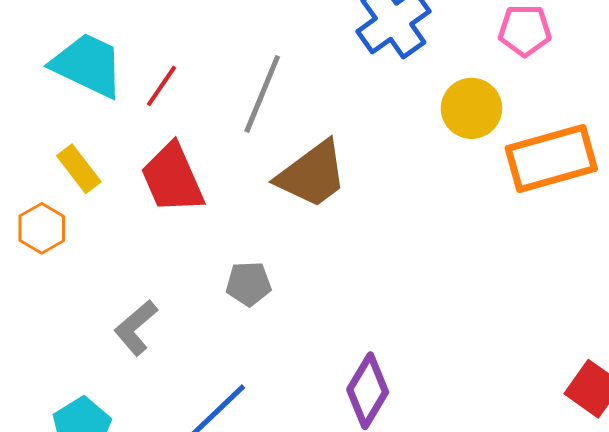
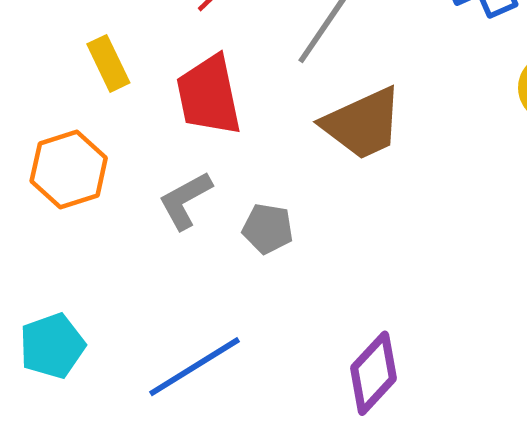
orange hexagon: (42, 228) -> (69, 169), moved, size x1.4
gray L-shape: (136, 328) -> (185, 200), moved

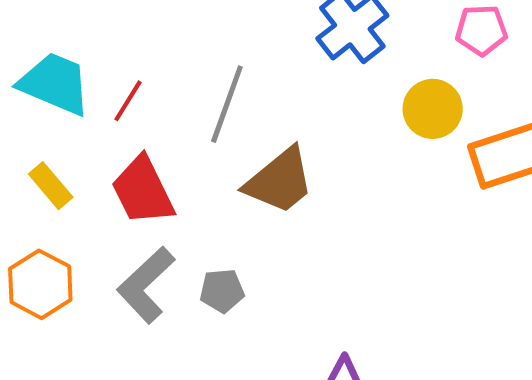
gray L-shape: (185, 200) -> (146, 285), size x1.4

